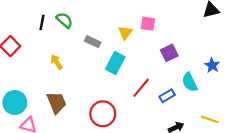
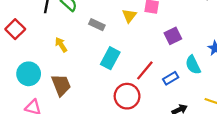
cyan rectangle: (115, 63) -> (110, 58), moved
cyan circle: (15, 103) -> (29, 74), moved
red circle: (103, 114) -> (127, 96), moved

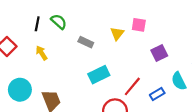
yellow arrow: (61, 45) -> (41, 53), moved
cyan rectangle: (110, 58) -> (99, 75), turned 36

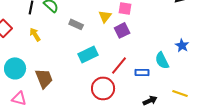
purple square: (159, 53) -> (122, 30), moved
blue rectangle: (157, 94) -> (142, 72), turned 32

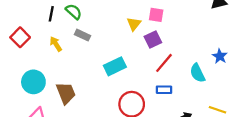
gray rectangle: (76, 24) -> (83, 35), moved
red line: (119, 65) -> (164, 63), moved
blue rectangle: (142, 72) -> (164, 90), moved

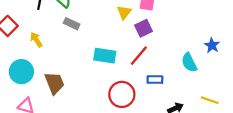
yellow arrow: (56, 44) -> (36, 40), moved
red line: (164, 63) -> (139, 56), moved
cyan rectangle: (115, 66) -> (105, 56), turned 35

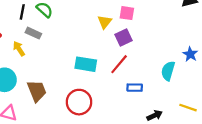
gray rectangle: (72, 24) -> (33, 33), moved
cyan semicircle: (189, 62) -> (168, 71), turned 42
red circle: (122, 94) -> (79, 102), moved

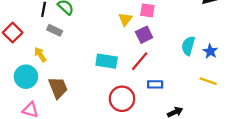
yellow arrow: (19, 49) -> (40, 55), moved
cyan semicircle: (168, 71) -> (188, 46), moved
red circle: (79, 102) -> (122, 99), moved
yellow line: (188, 108) -> (208, 81), moved

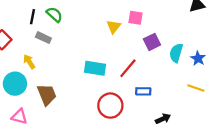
purple square: (144, 35) -> (152, 42), moved

